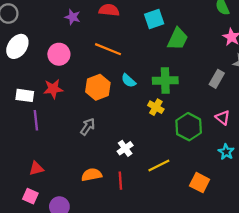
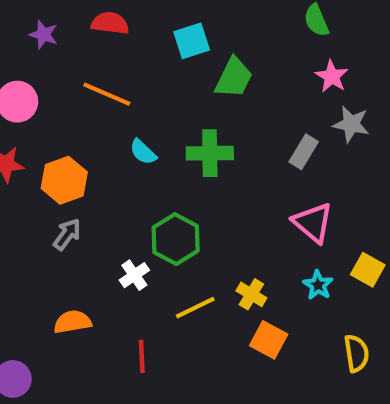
orange hexagon: (98, 87) -> (64, 180), moved
yellow cross: (156, 107) -> (251, 294), moved
pink triangle: (223, 118) -> (313, 223), size x1.5
green hexagon: (189, 127) -> (176, 239), moved
red line: (120, 181) -> (142, 356), moved

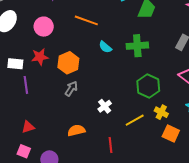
green hexagon: (176, 239) -> (148, 86), moved

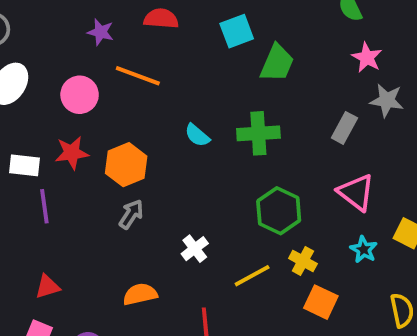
orange line: (86, 20) -> (138, 76), moved

